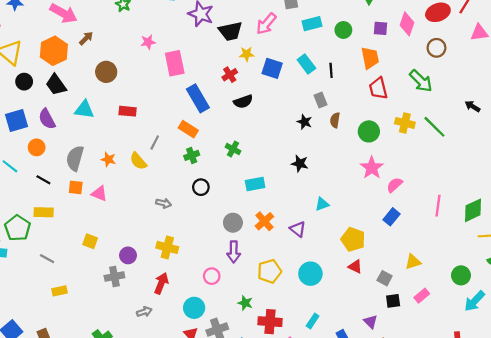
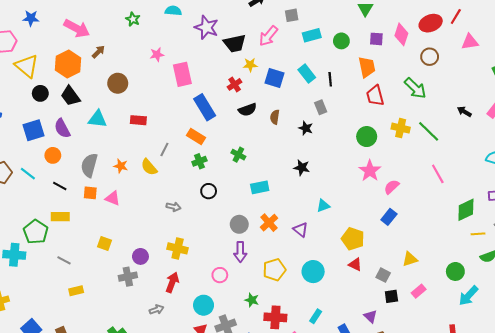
brown semicircle: (335, 120) -> (275, 117), moved
pink line: (438, 206) -> (438, 174), moved, turned -36

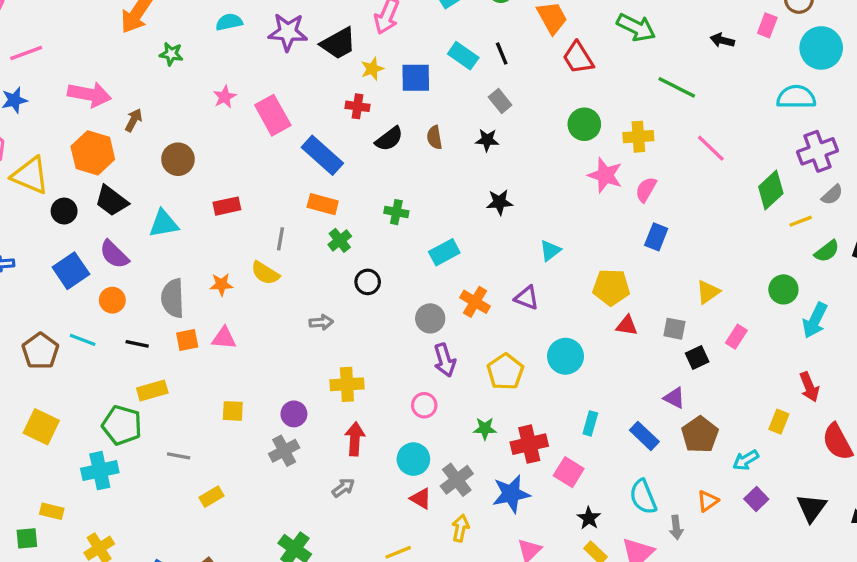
red cross: (235, 84) -> (358, 106), turned -32
yellow cross: (401, 128) -> (638, 137), moved

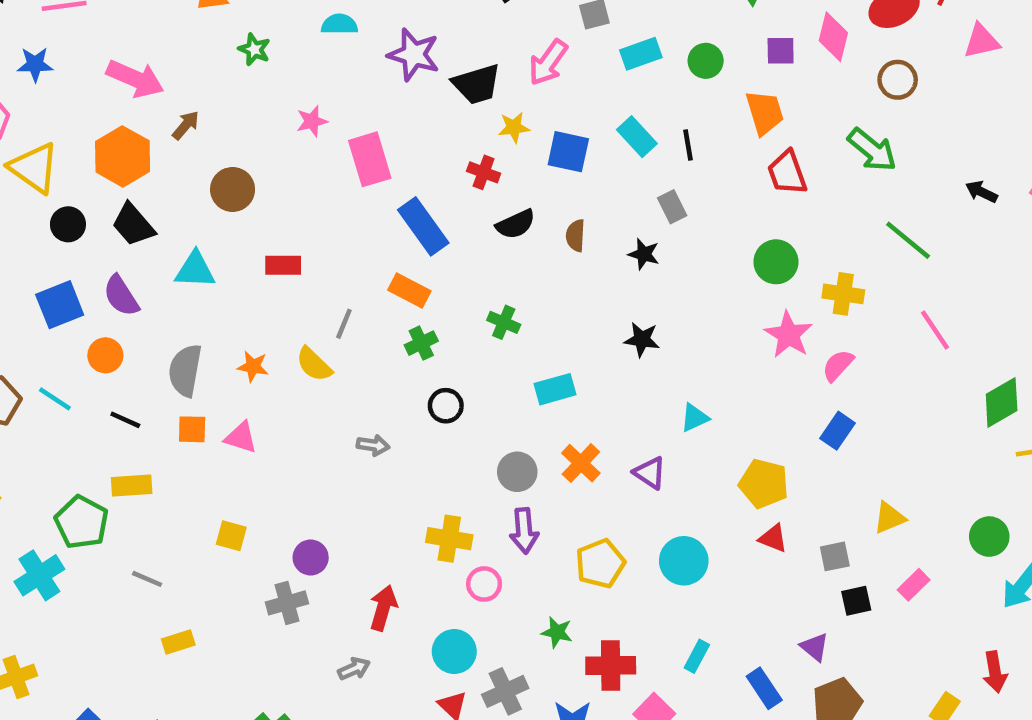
gray square: (674, 329) -> (835, 556), turned -35
yellow cross: (347, 384) -> (449, 539), moved
cyan cross: (100, 471) -> (39, 575), turned -33

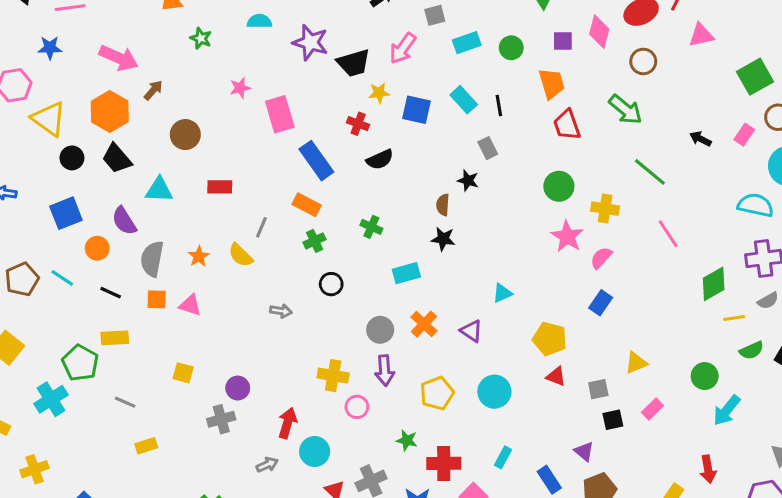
brown semicircle: (575, 235) -> (443, 205), moved
purple semicircle: (121, 296) -> (124, 221), moved
black star: (642, 339) -> (443, 239), moved
orange star: (253, 366) -> (199, 256), turned 30
cyan circle: (454, 652) -> (315, 451), moved

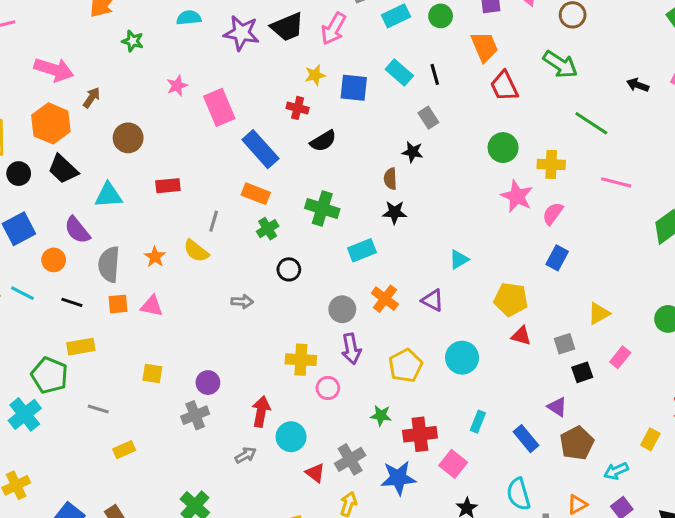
black trapezoid: (354, 63) -> (287, 27), moved
green cross: (371, 227) -> (322, 209), size x1.5
pink line: (668, 234) -> (616, 182), turned -36

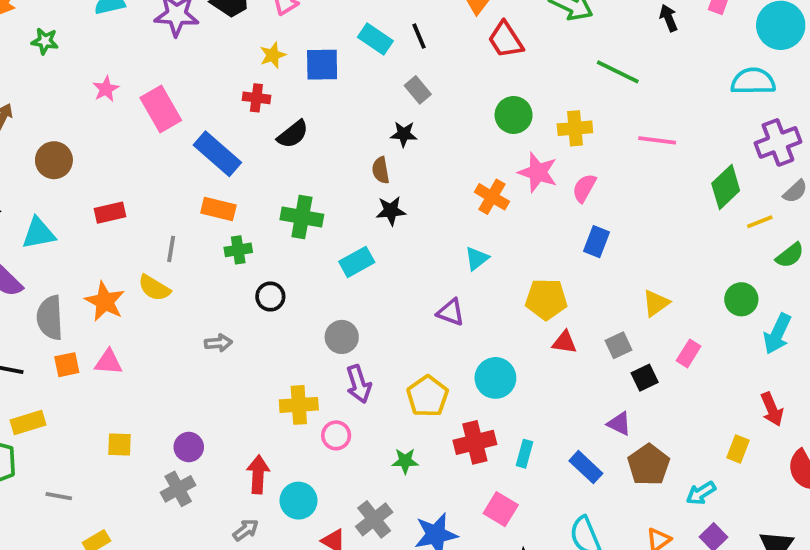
black arrow: (638, 85) -> (669, 18), turned 55
green cross: (268, 229) -> (238, 250), turned 30
orange star: (155, 257) -> (105, 301), size x1.5
orange cross: (385, 299) -> (492, 197), moved
red cross: (420, 434) -> (475, 442), moved

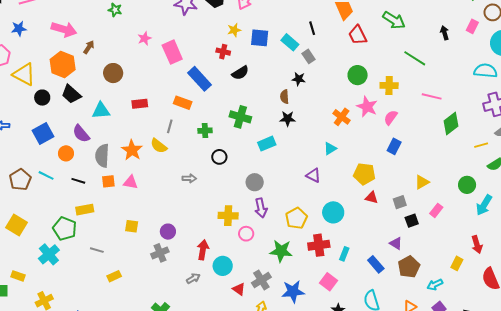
cyan rectangle: (375, 39) -> (290, 42), moved
green diamond: (726, 187) -> (451, 124), moved
orange rectangle: (218, 209) -> (183, 103), moved
green star: (405, 461) -> (281, 251), size x1.6

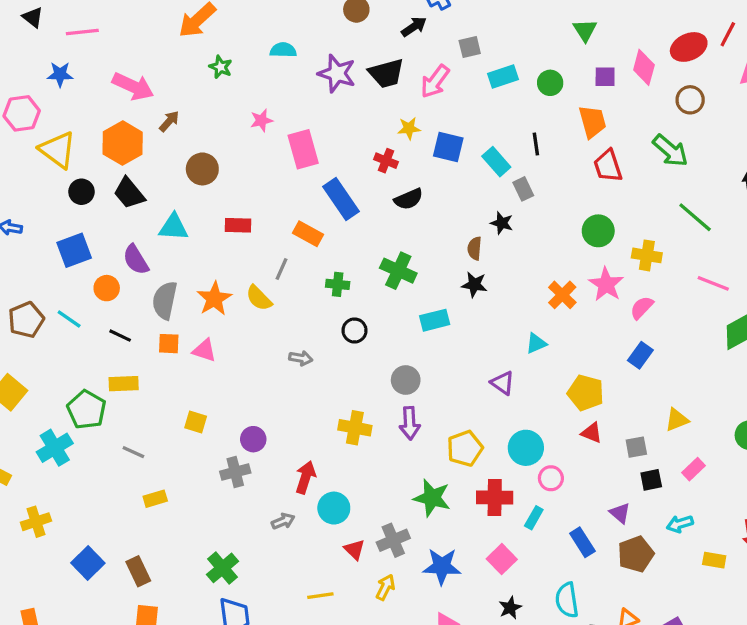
pink circle: (246, 234) -> (551, 478), moved
yellow rectangle: (457, 263) -> (714, 560), turned 64
cyan arrow: (435, 285) -> (680, 524), moved

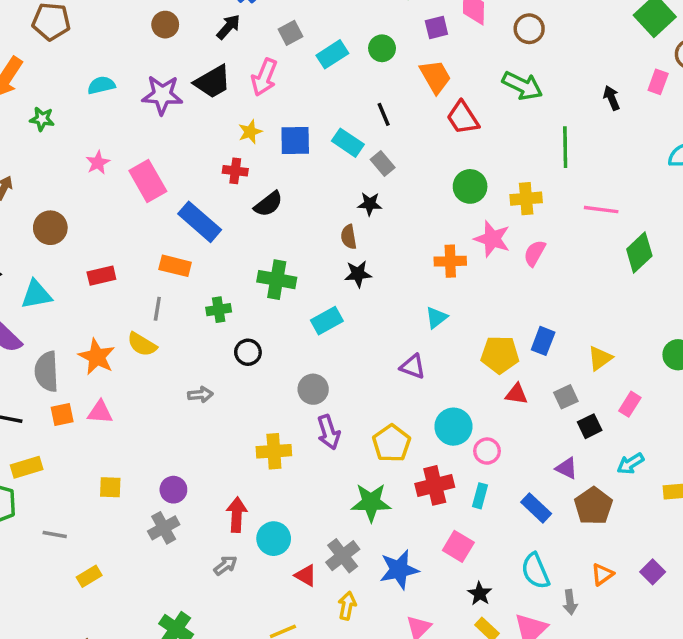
green line: (695, 217) -> (565, 147), turned 63
orange cross: (562, 295) -> (450, 261), turned -32
blue rectangle: (640, 355) -> (543, 341), moved

